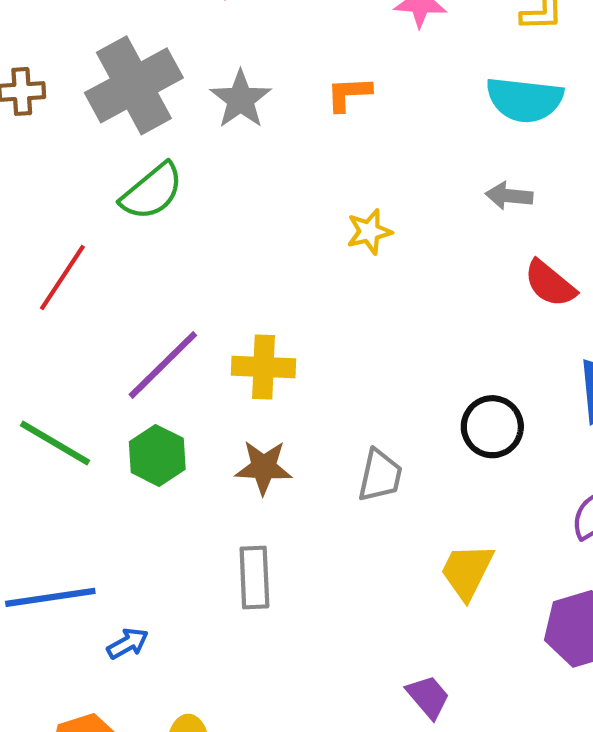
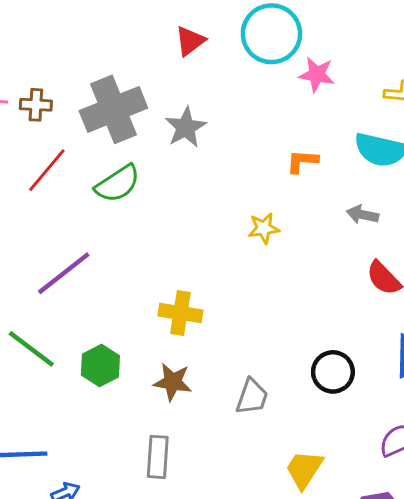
orange L-shape: (349, 94) -> (302, 161), moved
red line: (62, 278) -> (47, 170), moved
purple line: (163, 365) -> (64, 273), moved

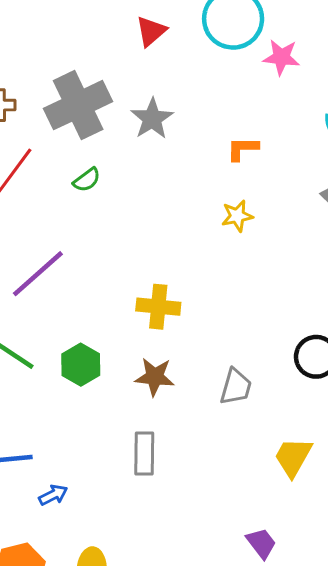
orange L-shape: (302, 161) -> (243, 149), moved
green semicircle: (118, 184) -> (87, 180), size x0.6

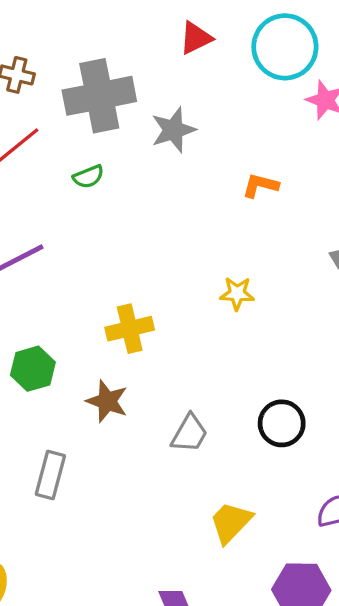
yellow star: (237, 216) -> (237, 294), moved
yellow cross: (158, 307) -> (130, 329), turned -33
gray rectangle: (144, 454) -> (50, 475), moved

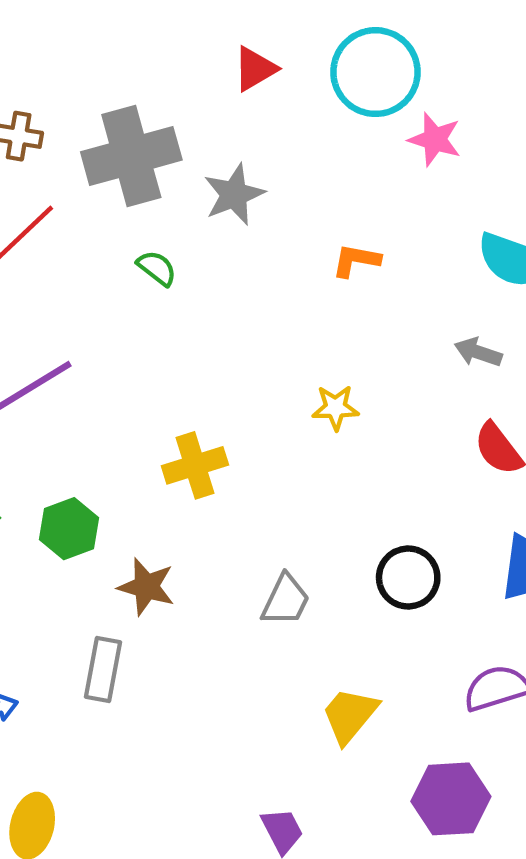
green semicircle: (88, 177) -> (157, 268), moved, turned -116
brown star: (107, 401) -> (146, 587), moved

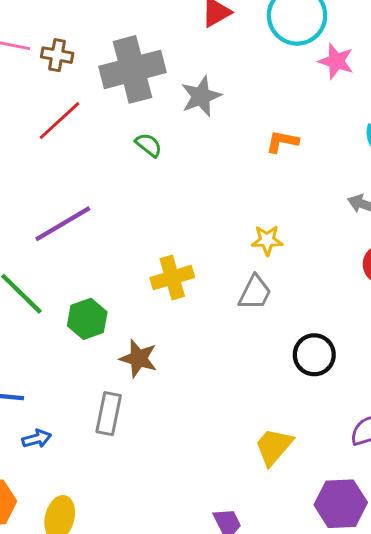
gray trapezoid: (286, 600) -> (255, 293), moved

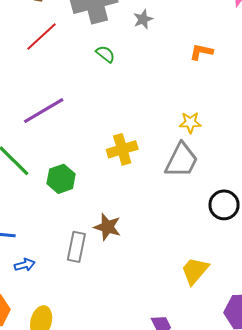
gray star: (201, 96) -> (143, 19), size x0.7
gray trapezoid: (255, 293) -> (181, 160), size x1.4
brown star: (139, 358) -> (107, 227), moved

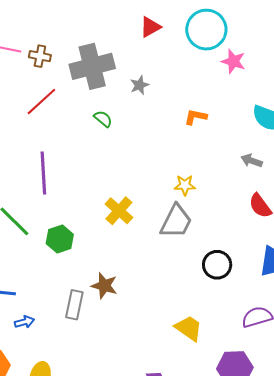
purple line: (44, 111) -> (43, 173), turned -63
yellow cross: (122, 149) -> (119, 211), turned -32
yellow trapezoid: (195, 271) -> (189, 328), turned 84

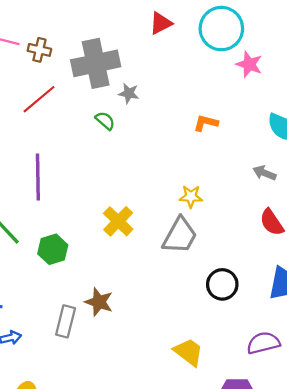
gray star: (140, 85) -> (129, 93), moved, turned 30

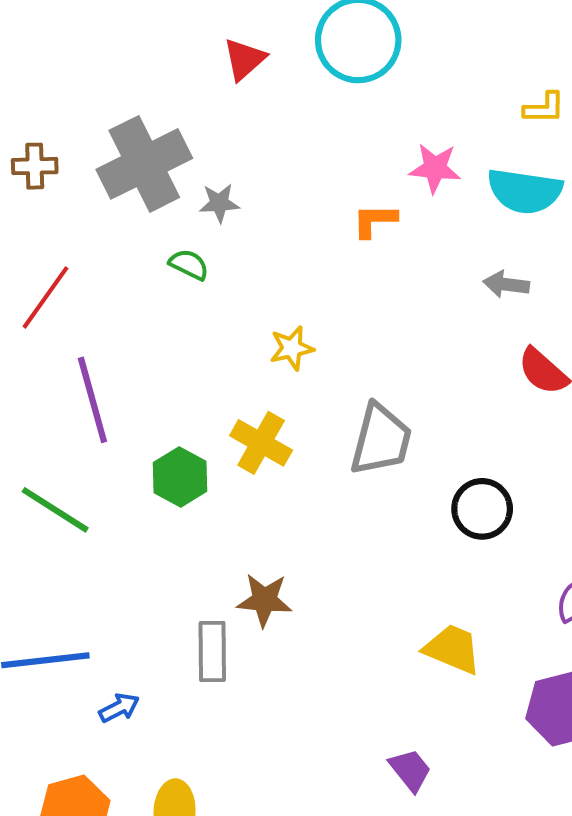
pink star: (249, 64) -> (435, 168), moved
red line: (39, 99) -> (45, 297), moved
yellow star: (191, 197) -> (292, 348), moved
green hexagon: (53, 249) -> (180, 477), moved

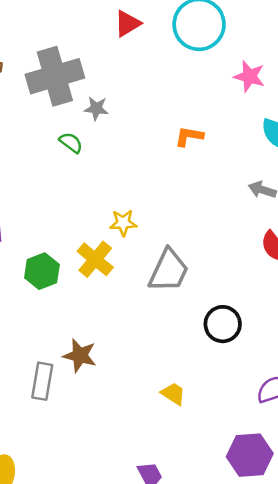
pink star: (435, 168) -> (249, 76), moved
yellow star: (292, 348) -> (123, 223), moved
yellow trapezoid: (452, 649) -> (173, 394), moved, size x0.7

